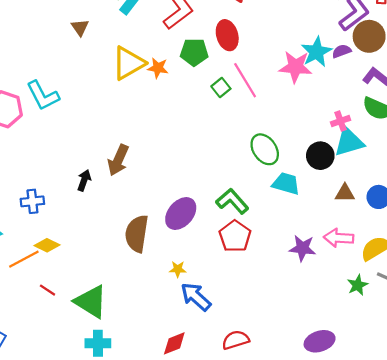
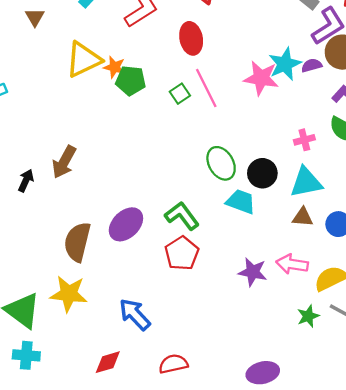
green pentagon: (194, 52) -> (131, 81), moved
cyan triangle: (349, 142) -> (306, 182), moved
black circle: (320, 156) -> (262, 173), moved
yellow star: (178, 269) -> (69, 294), moved, size x2.0

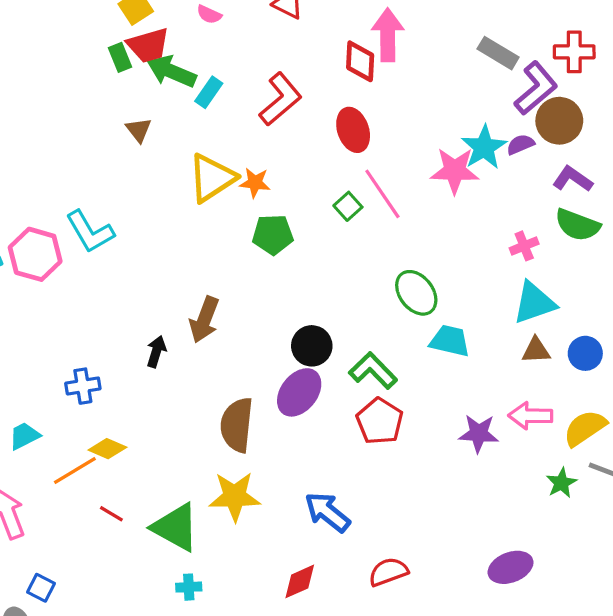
green pentagon: (131, 81) -> (273, 235), moved
black circle: (262, 173) -> (312, 346), moved
cyan cross: (26, 355) -> (189, 587), size x0.7

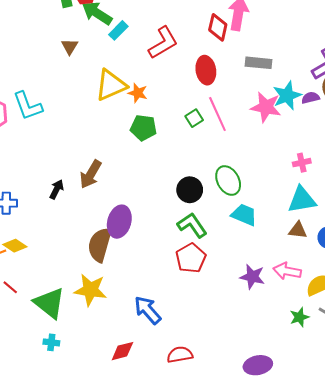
gray rectangle: (498, 53) -> (258, 63), moved, turned -35
black circle: (312, 346) -> (190, 190), moved
purple ellipse: (299, 392) -> (119, 222), moved, turned -32

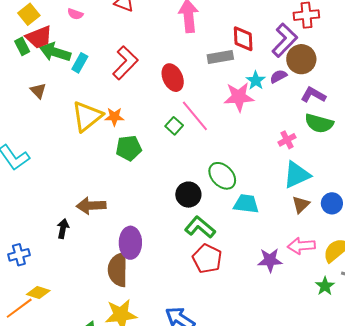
red diamond: (218, 27) -> (243, 39), moved
cyan star: (287, 96) -> (256, 80), size x0.7
brown arrow: (91, 174) -> (91, 206), turned 72
brown triangle: (298, 230) -> (301, 205), turned -36

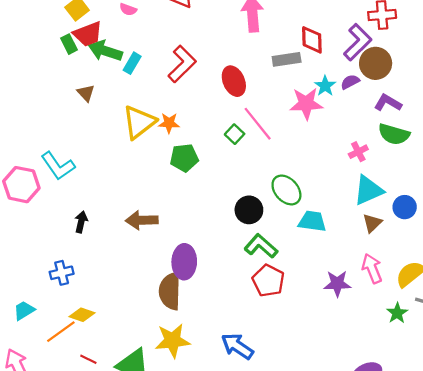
blue circle: (332, 203) -> (405, 207), moved
black arrow: (63, 229) -> (81, 222), moved
pink arrow: (301, 246) -> (372, 268), turned 72

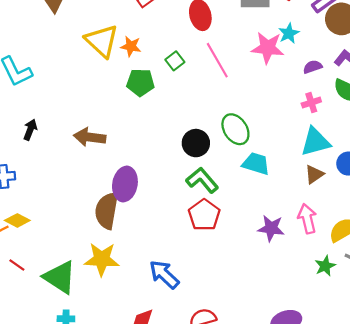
purple semicircle: (350, 82) -> (313, 67), moved
yellow triangle: (139, 122) -> (102, 41), turned -48
green square: (235, 134) -> (175, 61), moved

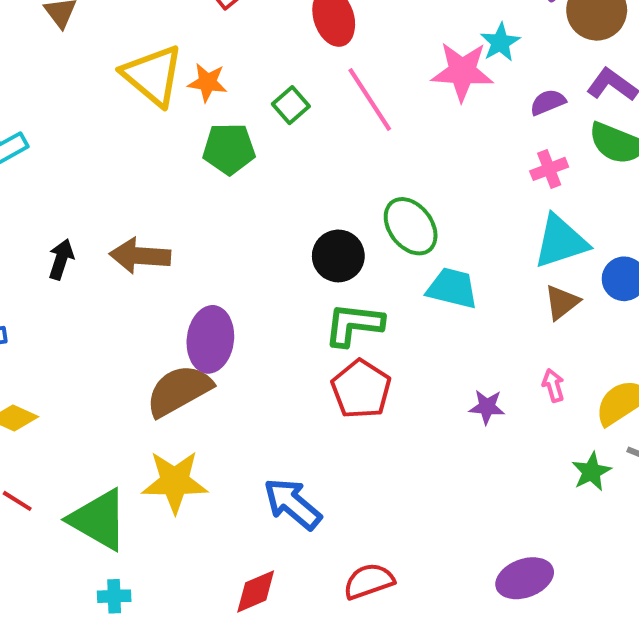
black arrow: (30, 130) -> (61, 259), moved
green L-shape: (202, 180) -> (354, 324), turned -40
brown semicircle: (107, 211) -> (179, 391), turned 54
pink arrow: (307, 219) -> (553, 385), size x0.6
purple star: (271, 228) -> (487, 407), size x0.7

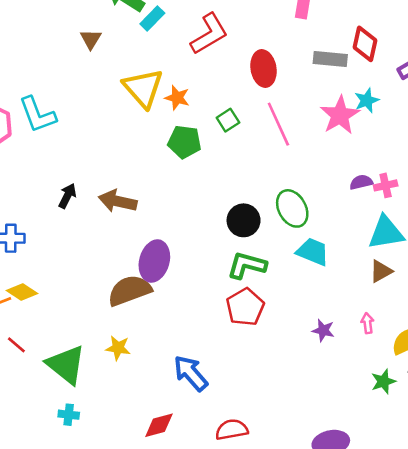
pink star: (462, 71) -> (340, 115), turned 30
purple semicircle: (548, 102) -> (361, 182), moved
yellow star: (175, 482) -> (118, 348), size x0.6

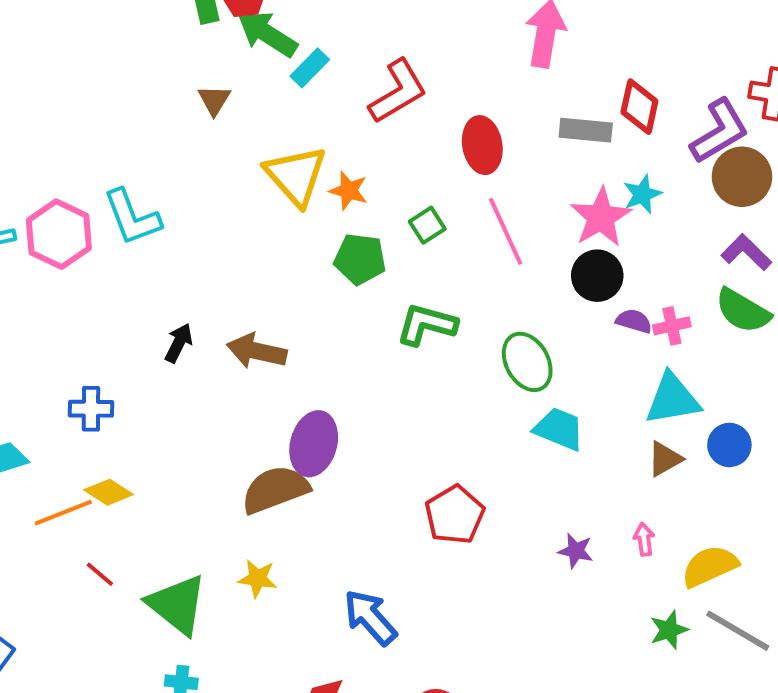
purple semicircle: (361, 182) -> (634, 321), turned 30
black circle: (244, 220) -> (597, 276), moved
green L-shape: (247, 265) -> (427, 324), moved

